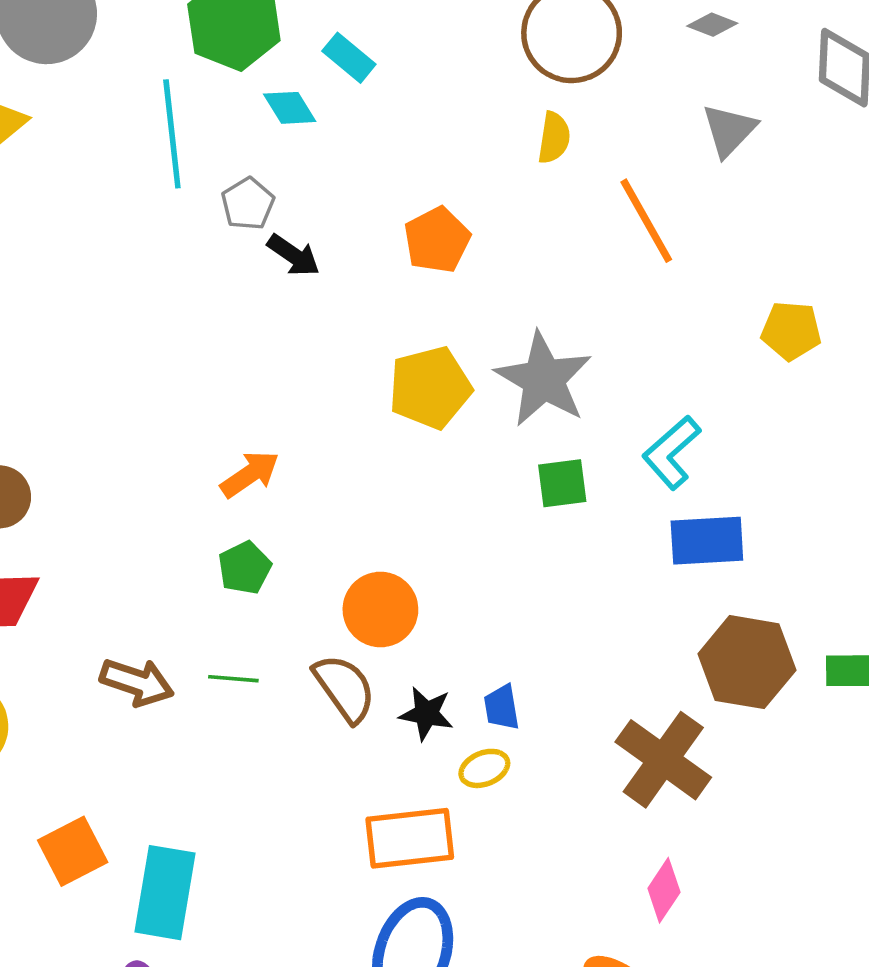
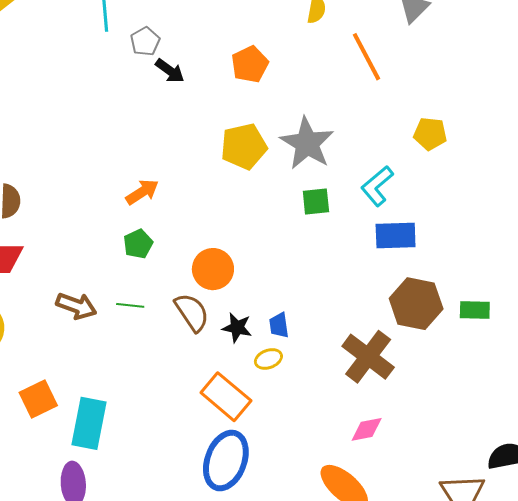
yellow pentagon: (791, 331) -> (430, 134), moved
orange rectangle: (410, 838) -> (226, 397), turned 45
pink diamond: (664, 890) -> (367, 429), turned 44

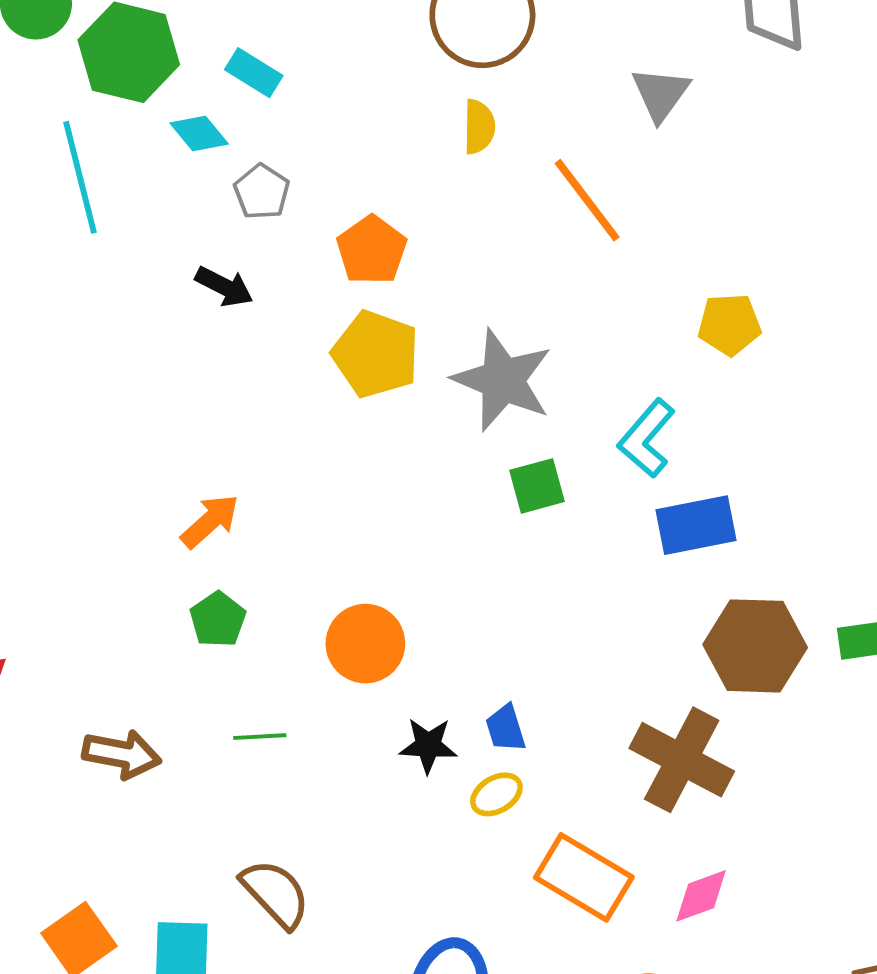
gray pentagon: (145, 41) -> (262, 192), moved
yellow pentagon: (244, 146) -> (376, 354), moved, turned -30
green line: (130, 305) -> (260, 737), moved
brown semicircle: (192, 312) -> (276, 894), moved
orange rectangle: (226, 397) -> (584, 877), moved

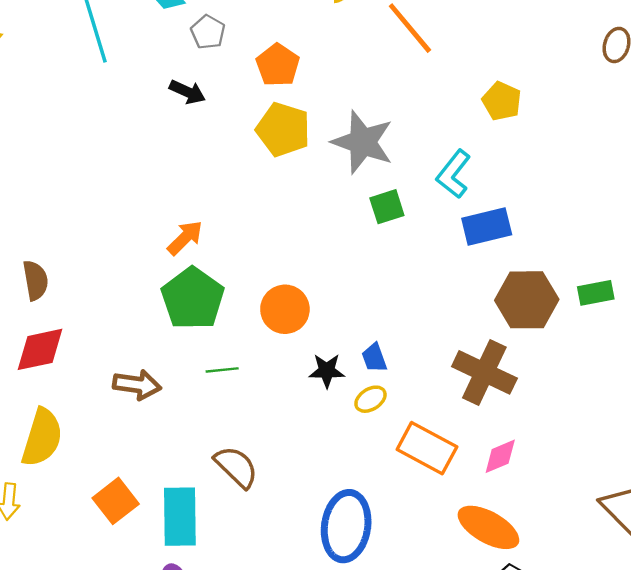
yellow pentagon: (729, 324) -> (502, 101), turned 30
green pentagon: (218, 619) -> (193, 298), size x1.8

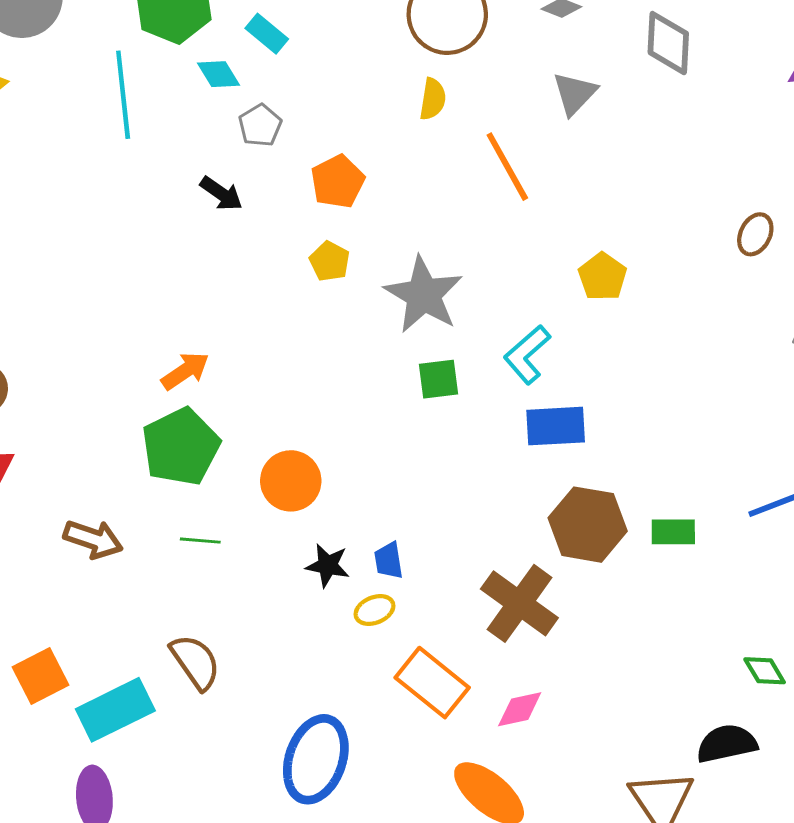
yellow pentagon: (283, 129) -> (330, 261), size x0.6
cyan rectangle: (180, 517) -> (115, 710), turned 54

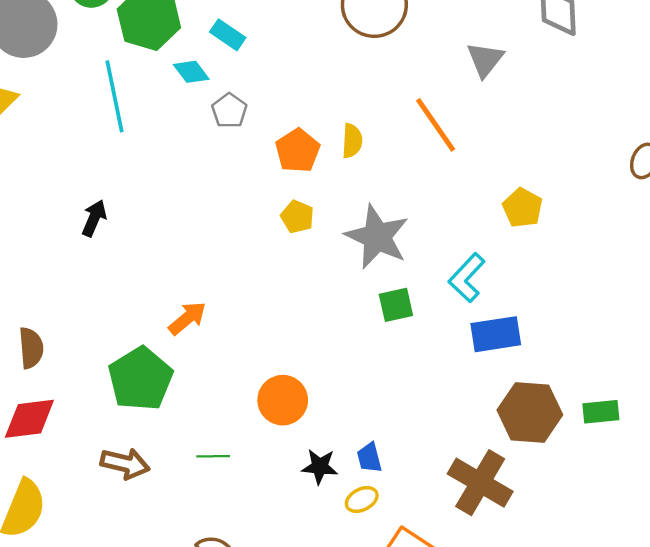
yellow semicircle: (433, 99) -> (352, 141), moved
black arrow: (221, 194) -> (94, 218), moved, turned -96
green pentagon: (181, 447) -> (140, 379), moved

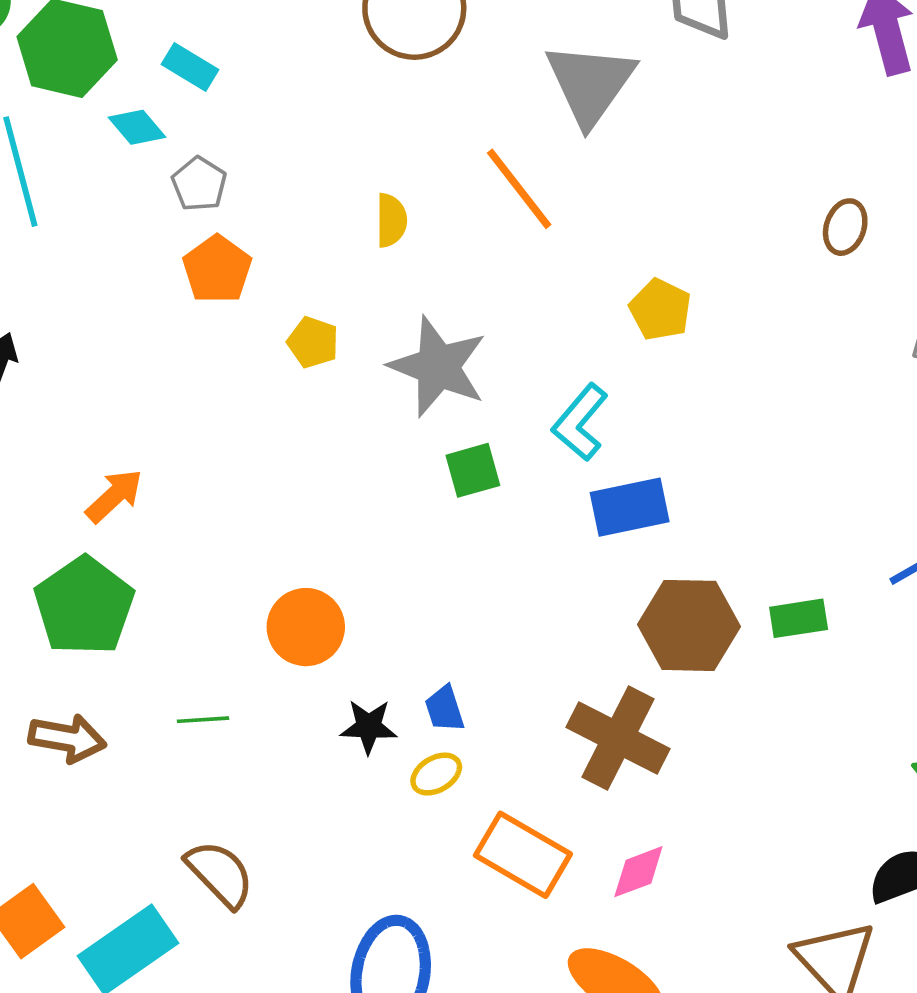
gray triangle: (485, 60) -> (590, 84), size x1.6
orange pentagon: (298, 151) -> (217, 269), moved
orange arrow: (187, 318) -> (114, 496), moved

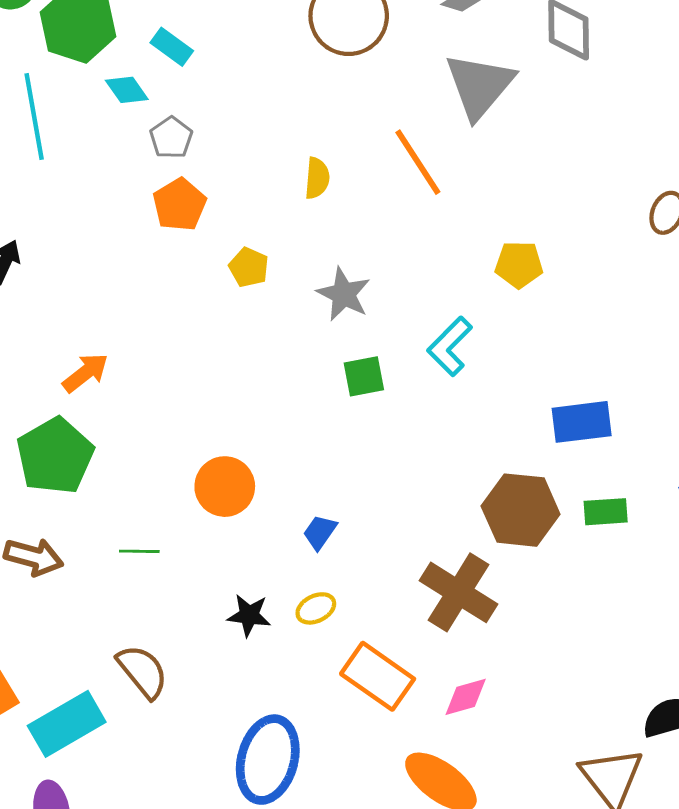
yellow pentagon: (660, 310) -> (519, 265), turned -30
gray star: (438, 367) -> (344, 294), size x0.7
blue rectangle: (630, 507) -> (582, 422), moved
blue trapezoid: (445, 709) -> (320, 532), moved, turned 48
black star: (369, 727) -> (249, 615), moved

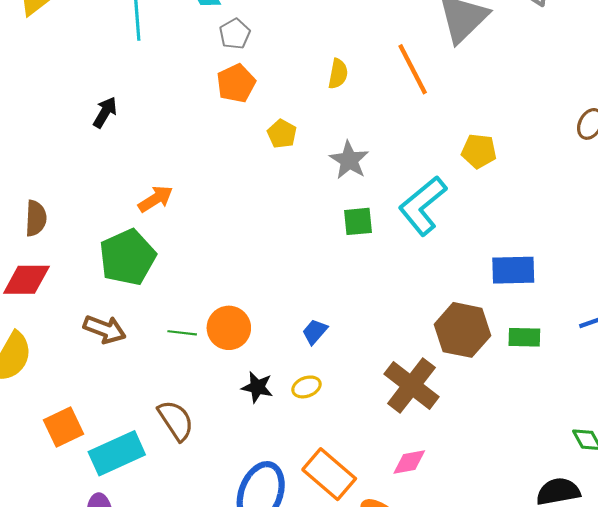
cyan L-shape: (450, 346) -> (423, 206), size x1.4
orange circle: (225, 487) -> (229, 328), moved
orange rectangle: (378, 676) -> (329, 474), moved

